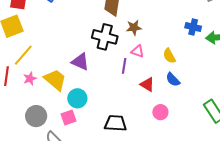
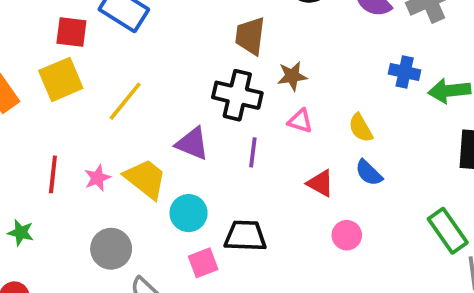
yellow line: (23, 55) -> (125, 101), moved
purple line: (124, 66) -> (253, 152), moved
pink square: (68, 117) -> (203, 263), moved
black trapezoid: (115, 123) -> (245, 236), moved

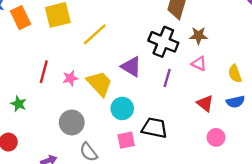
blue semicircle: (369, 173) -> (235, 102), turned -66

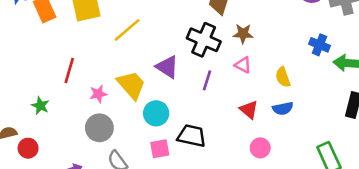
pink star: (70, 78) -> (98, 94), moved

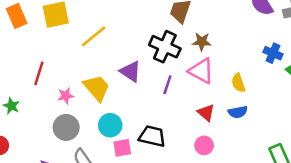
pink triangle: (243, 65) -> (201, 71), size x1.6
cyan circle: (156, 113) -> (110, 125), moved
pink circle: (260, 148) -> (204, 145), moved

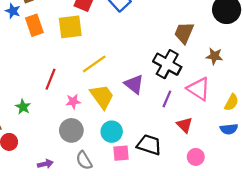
yellow line: (93, 36) -> (94, 64), moved
brown star: (202, 42) -> (214, 56), moved
yellow semicircle: (238, 83) -> (232, 102), turned -138
red triangle: (206, 113) -> (185, 125), moved

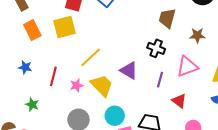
blue star: (13, 11) -> (25, 67), moved
black cross: (167, 64) -> (156, 48), size x0.7
pink triangle: (199, 89) -> (187, 67), turned -45
pink star: (73, 101) -> (77, 85), moved

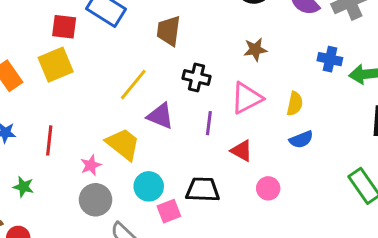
brown trapezoid: (167, 18) -> (169, 31), moved
yellow line: (91, 57) -> (133, 85), moved
pink star: (77, 85) -> (91, 165), moved

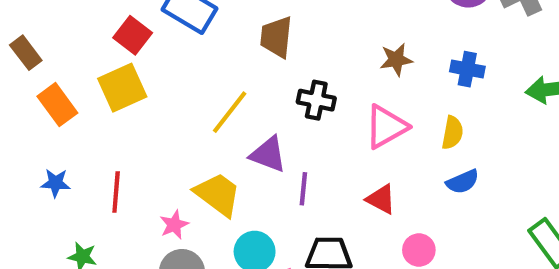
red square: (64, 27) -> (133, 35), turned 32
blue cross: (330, 59) -> (467, 69), moved
purple line: (209, 123) -> (303, 189), moved

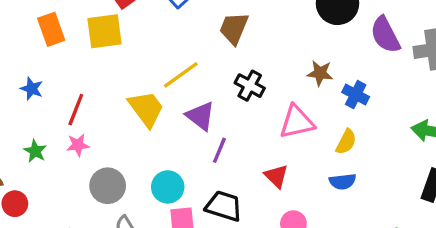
blue cross: (467, 69) -> (356, 95), moved
yellow trapezoid: (218, 194) -> (146, 109), moved
pink star: (174, 225) -> (78, 145), moved

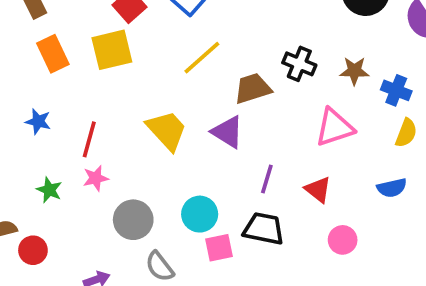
brown trapezoid: (234, 28) -> (253, 88), moved, turned 56
yellow line: (181, 75) -> (202, 58), moved
black cross: (250, 86) -> (299, 64), moved
yellow semicircle: (346, 142) -> (406, 133), moved
purple line: (219, 150) -> (267, 179), moved

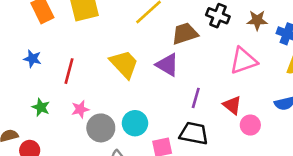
pink star: (96, 178) -> (80, 109), moved
cyan circle: (200, 214) -> (135, 123), moved
pink circle: (343, 240) -> (250, 125), moved

